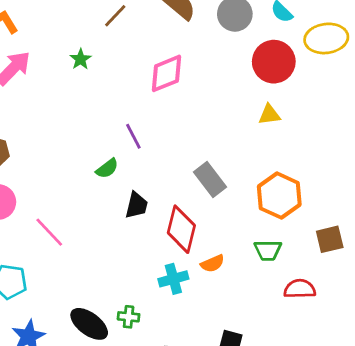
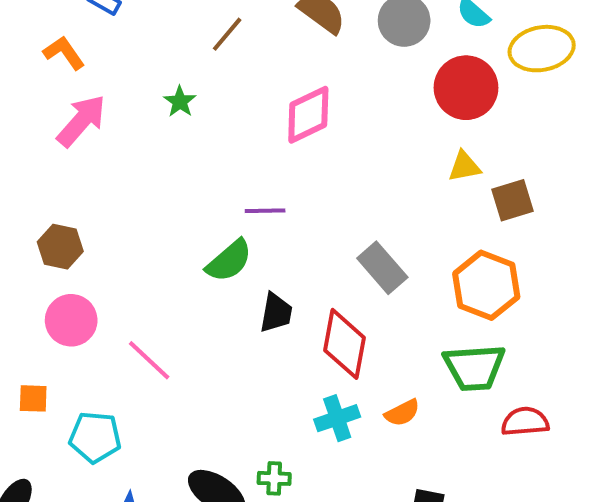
purple line: (133, 136) -> (265, 211), turned -60
green semicircle: (107, 168) -> (229, 261), size x1.4
brown square: (330, 239) -> (513, 200), moved
green trapezoid: (268, 250) -> (474, 367), size x1.5
orange semicircle: (213, 264) -> (402, 413), moved

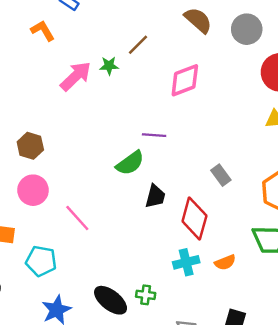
brown line: (227, 34) -> (138, 45), moved
green star: (180, 102) -> (109, 66), turned 30
pink arrow: (81, 121) -> (76, 76), moved
gray rectangle: (382, 268) -> (221, 175), size x0.7

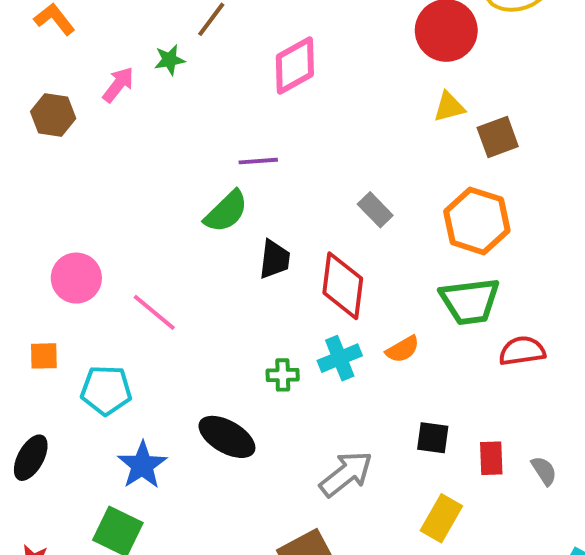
pink arrow: (76, 76) -> (118, 85), size x0.7
brown hexagon: (30, 146) -> (53, 115), moved
green cross: (146, 295) -> (283, 375), moved

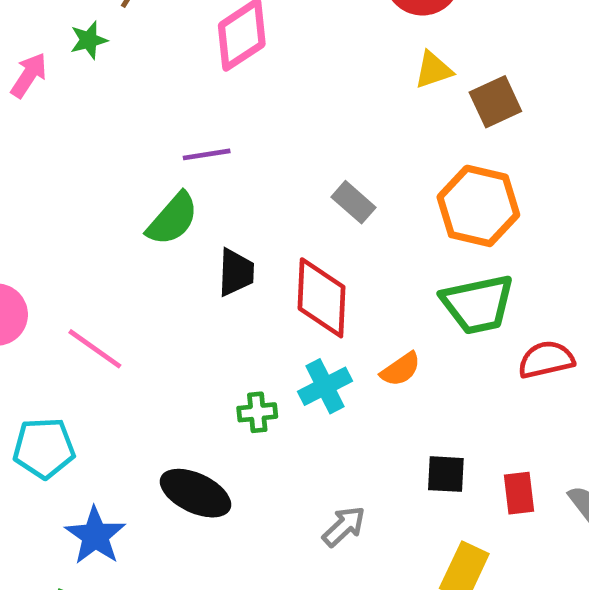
gray arrow: (346, 474) -> (344, 526), size x0.7

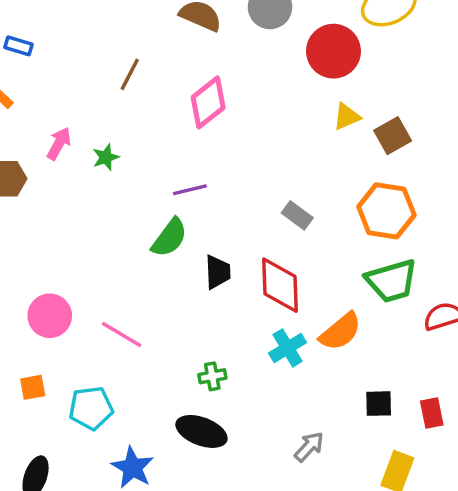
green star: (89, 40) -> (106, 157), moved
orange semicircle: (401, 369) -> (340, 332), size x1.5
green cross: (257, 412) -> (212, 376), moved

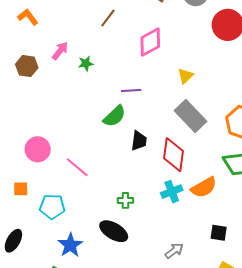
yellow triangle: (347, 117) -> (185, 76), moved, turned -30
gray rectangle: (297, 215) -> (191, 116), size x1.8

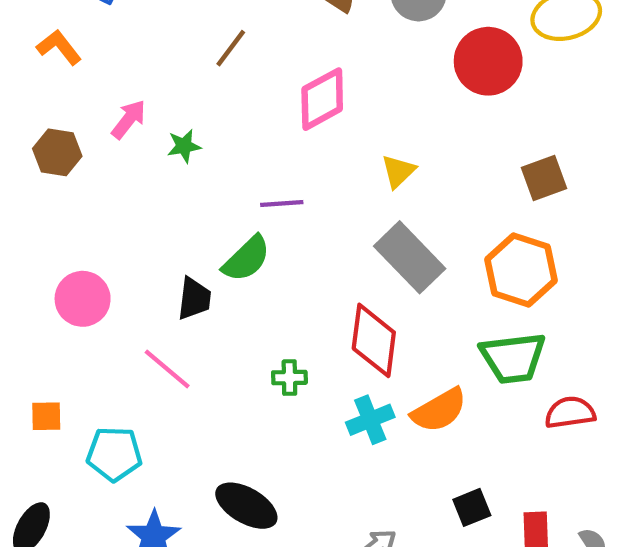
black trapezoid: (139, 141) -> (194, 299), moved
pink circle: (38, 149) -> (83, 299), moved
green cross: (125, 200) -> (289, 378), moved
black square: (219, 233) -> (472, 507), turned -30

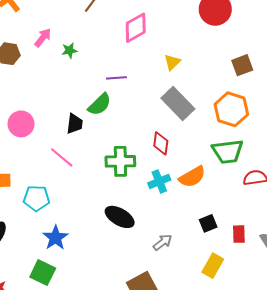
red diamond: (374, 340) -> (161, 143), size x0.7
green cross: (289, 378) -> (120, 161), size x1.8
black ellipse: (246, 506) -> (120, 217), moved

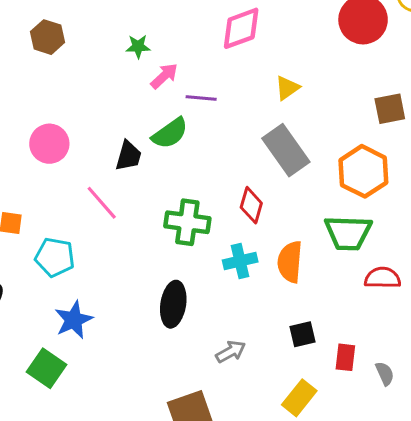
pink arrow: (43, 38) -> (164, 76), moved
orange semicircle: (192, 177) -> (290, 262), turned 116
black ellipse: (120, 217) -> (173, 304), turned 60

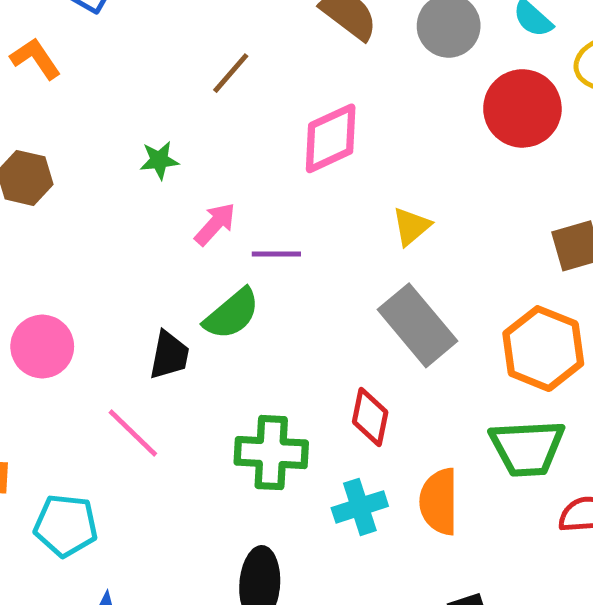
green star: (138, 46) -> (159, 160), moved

